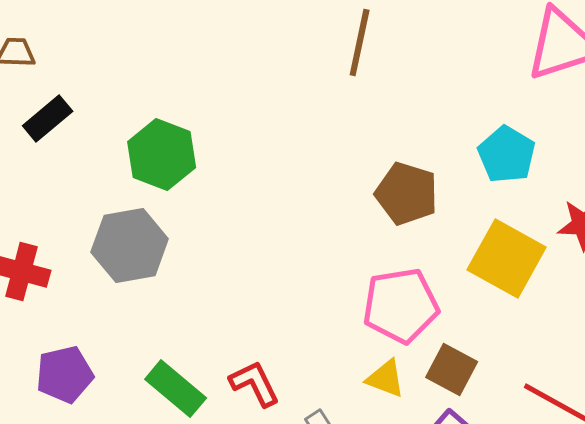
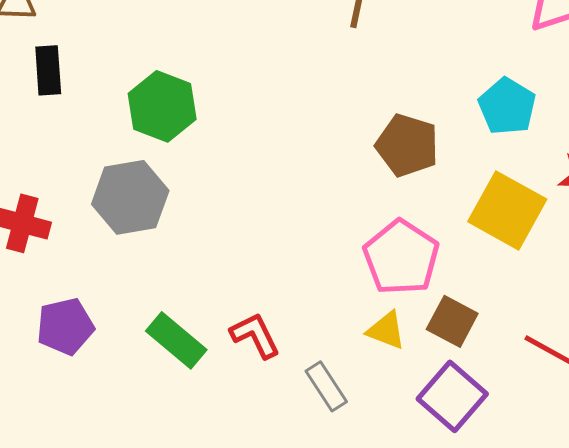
black rectangle: (48, 119) -> (48, 70), turned -54
pink pentagon: (401, 306) -> (401, 257), turned -30

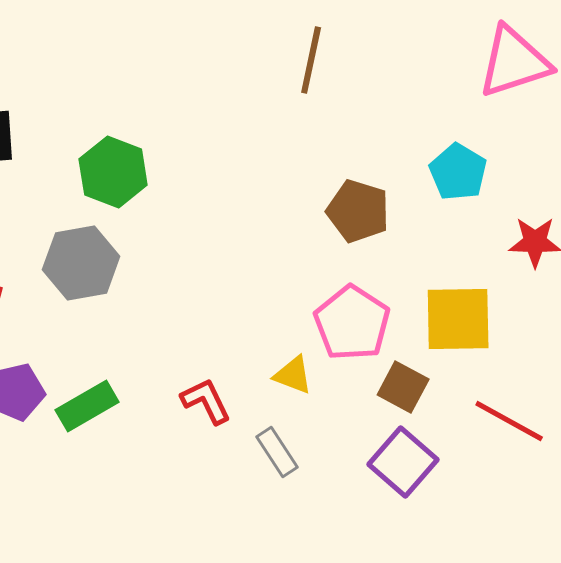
yellow square: (507, 210) -> (458, 319), moved, turned -30
yellow triangle: (386, 330) -> (293, 375), moved
green rectangle: (176, 340) -> (87, 406), moved, turned -70

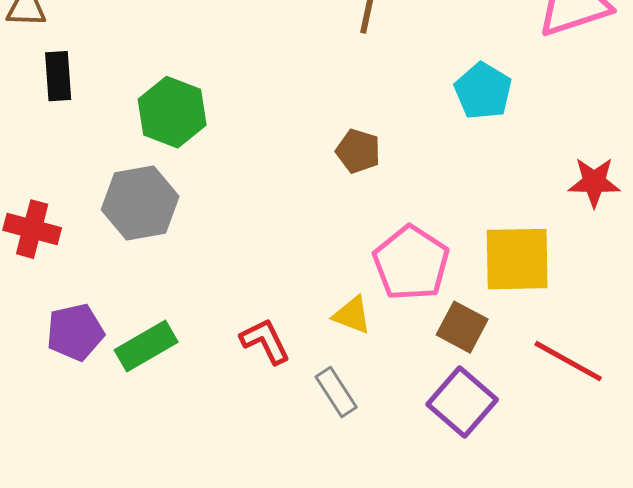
cyan pentagon: (458, 172) -> (483, 91), moved
brown pentagon: (358, 211) -> (358, 151), moved, size x0.7

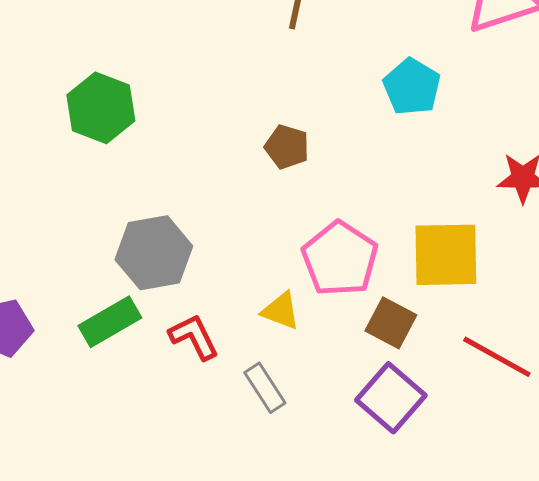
gray hexagon: (140, 203) -> (154, 253), moved
green rectangle: (146, 346) -> (110, 322), moved

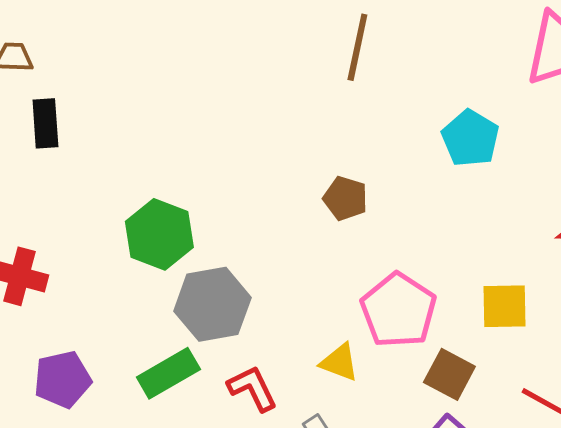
green hexagon: (101, 108) -> (159, 234), moved
yellow square: (446, 255) -> (504, 306), size x0.7

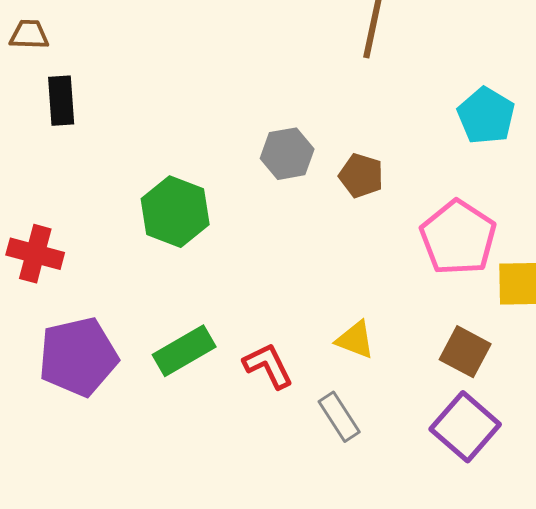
gray hexagon: (212, 304) -> (287, 154), moved, size x0.7
pink pentagon: (398, 310) -> (458, 238), moved
purple pentagon: (62, 379) -> (78, 357), size x1.4

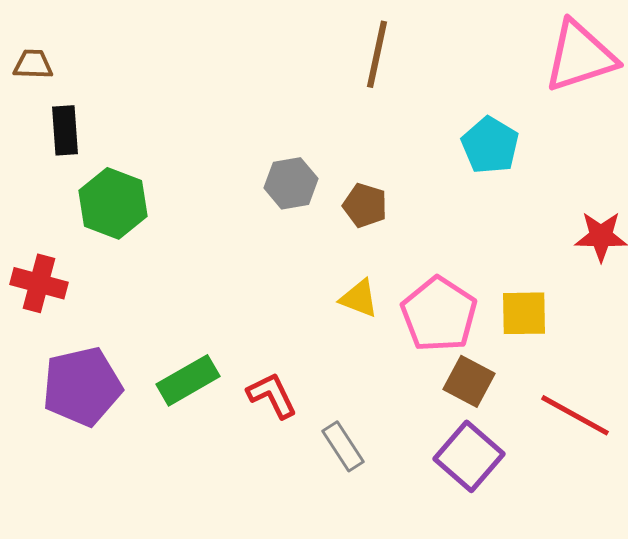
green hexagon: (175, 212) -> (113, 203), moved
pink pentagon: (458, 238) -> (439, 314), moved
yellow triangle: (355, 340) -> (359, 298), moved

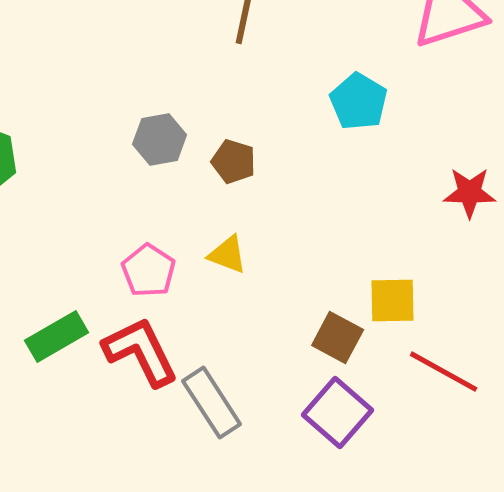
yellow square: (524, 313) -> (393, 301), moved
pink pentagon: (439, 314) -> (149, 271), moved, size x0.7
red L-shape: (272, 395) -> (141, 352), size x1.5
gray rectangle: (343, 446) -> (212, 403), size x1.4

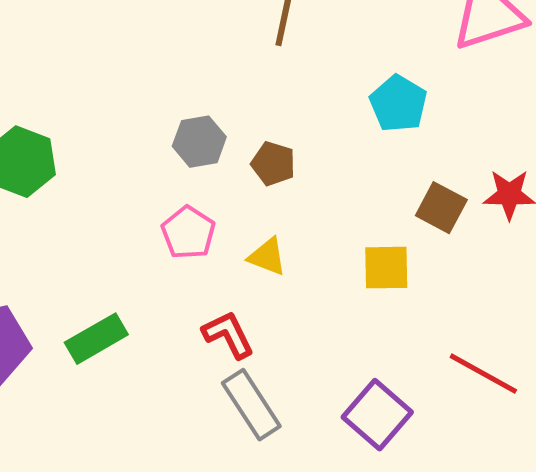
pink pentagon: (149, 271) -> (188, 233), moved
yellow square: (393, 301) -> (386, 268), moved
brown square: (338, 338) -> (441, 208), moved
red L-shape: (141, 352) -> (228, 335), moved, size x0.7

